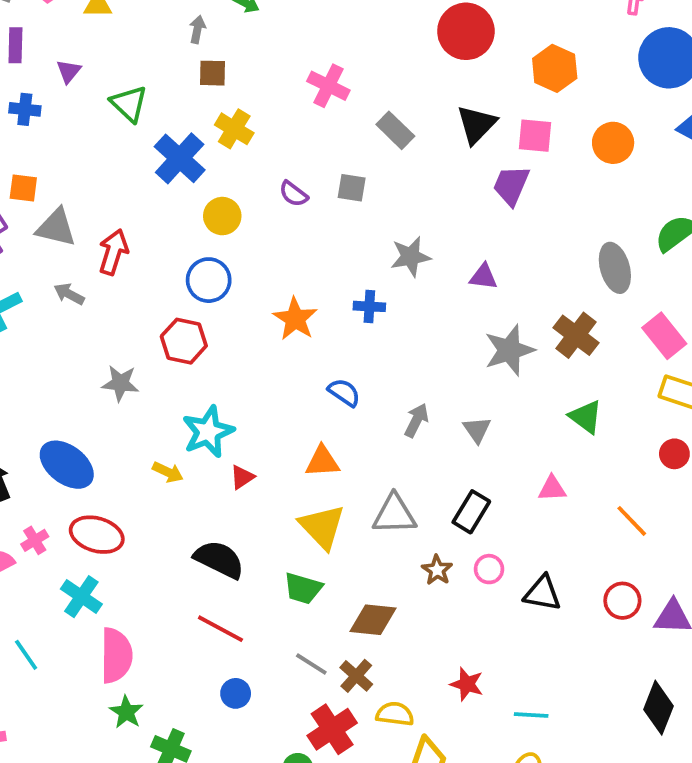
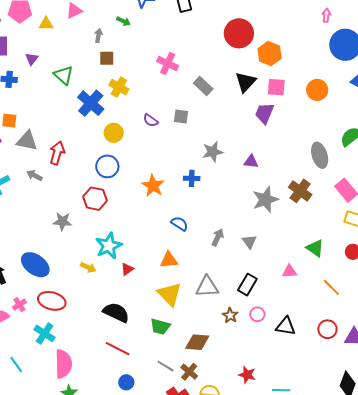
orange hexagon: (555, 68) -> (270, 54), moved
green triangle: (586, 417) -> (315, 248), moved

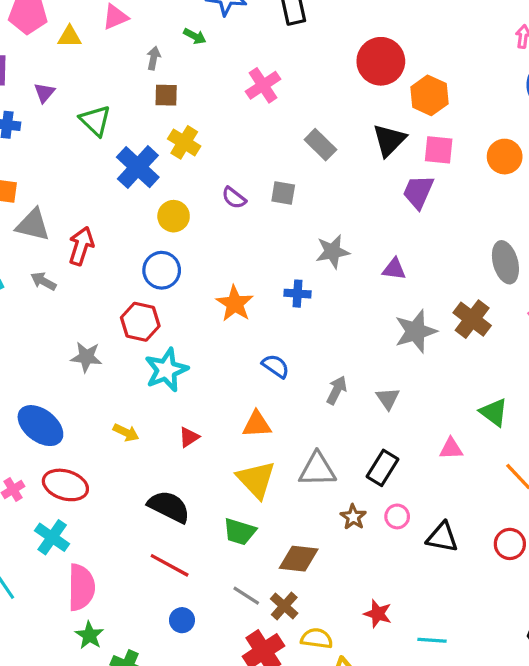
pink cross: (168, 63) -> (263, 85), moved, turned 30
cyan star: (109, 246) -> (166, 370), moved

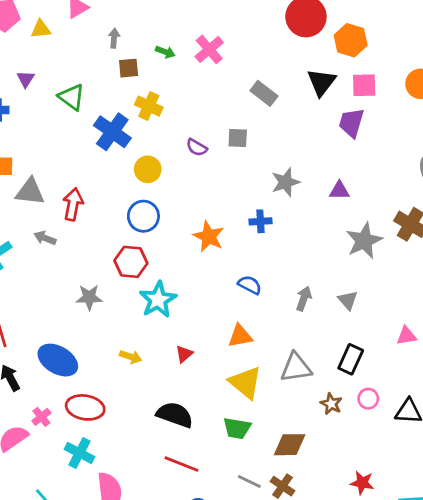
green arrow: (195, 36) -> (165, 52), moved

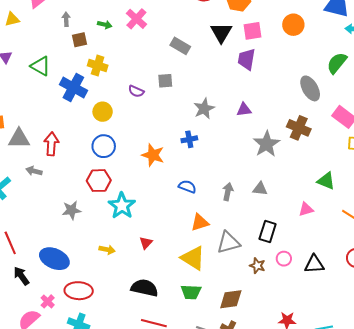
gray triangle: (348, 300) -> (260, 189), turned -35
orange triangle: (240, 336) -> (200, 222), moved

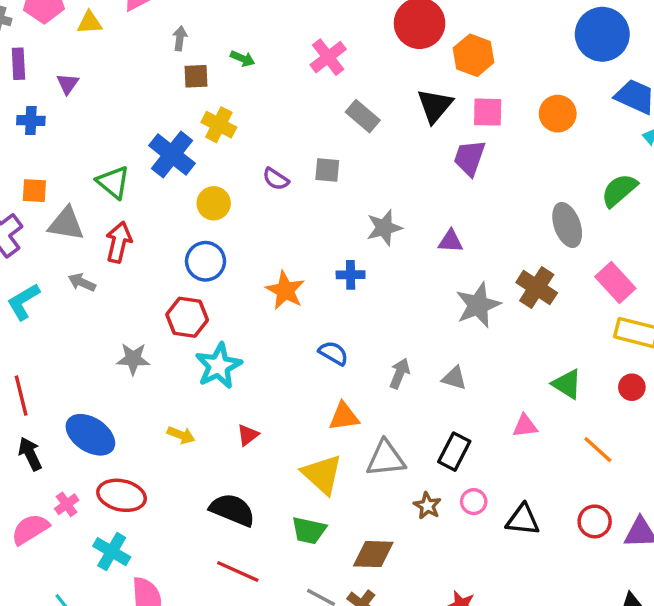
pink cross: (136, 19) -> (328, 57), moved
green triangle: (41, 66) -> (113, 182), moved

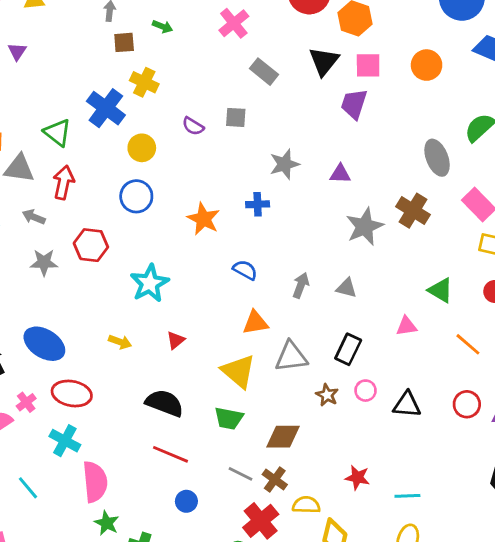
red hexagon: (187, 317) -> (91, 245), moved
gray star: (133, 359) -> (44, 262), moved

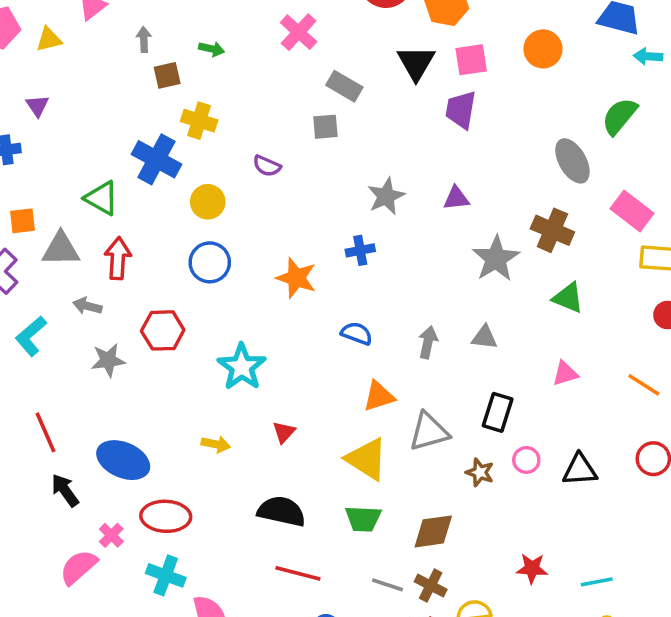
gray square: (236, 117) -> (325, 127), moved
green triangle: (441, 290) -> (568, 298), moved

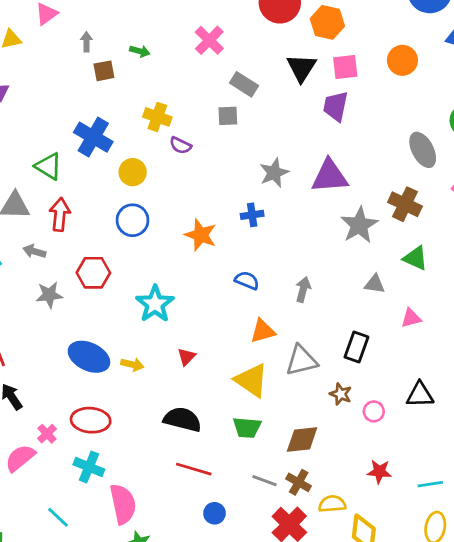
yellow cross: (199, 121) -> (157, 117), moved
purple triangle: (456, 198) -> (330, 176), size x1.8
gray triangle: (484, 337) -> (375, 284), moved
blue ellipse: (123, 460) -> (89, 357), moved
pink circle: (526, 460) -> (374, 411), moved

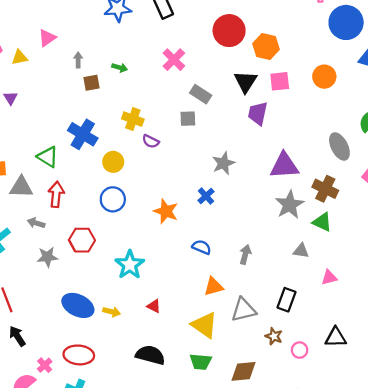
purple trapezoid: (336, 106) -> (258, 113), moved
purple triangle: (330, 176) -> (284, 166), moved
blue cross: (252, 215) -> (206, 196), turned -35
green triangle: (415, 258) -> (322, 222), moved
red triangle: (186, 357) -> (154, 306), turned -48

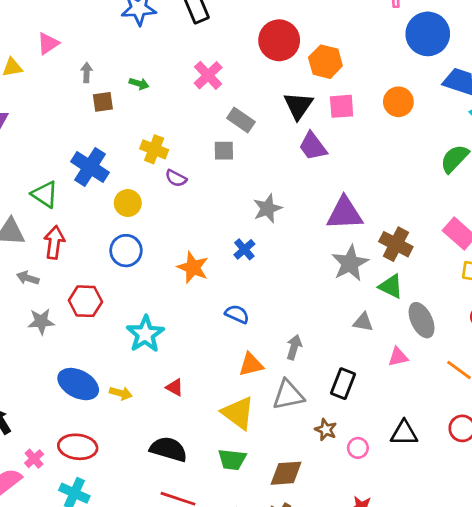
purple trapezoid: (258, 113) -> (313, 146), turned -50
gray ellipse: (339, 146) -> (422, 320), moved
gray arrow: (245, 255) -> (294, 347), moved

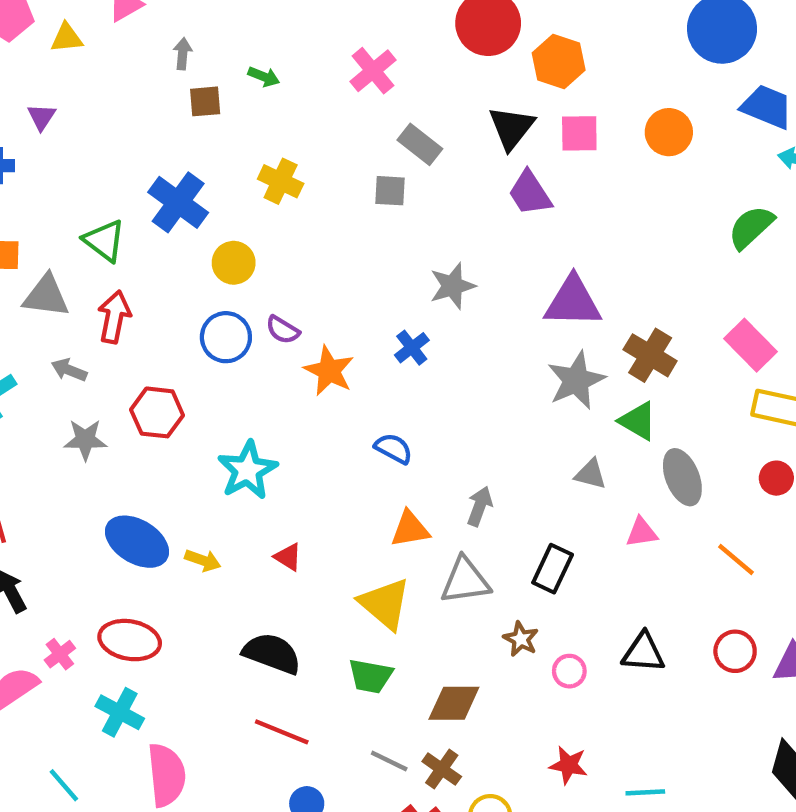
purple semicircle: (176, 178) -> (283, 330), moved

